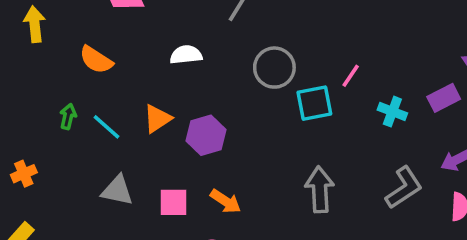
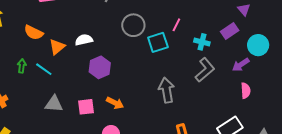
white semicircle: (186, 55) -> (84, 40), moved
orange triangle: (157, 119) -> (57, 47), moved
gray L-shape: (404, 188) -> (205, 70), moved

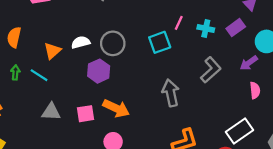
gray circle: (133, 25) -> (113, 43), moved
orange semicircle: (34, 33) -> (14, 37), moved, turned 78
cyan cross: (202, 42) -> (206, 28), moved
orange arrow: (115, 103) -> (116, 108), size x1.4

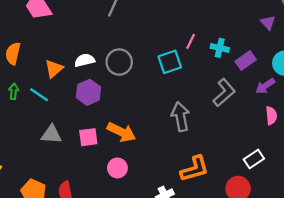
purple rectangle: (236, 28) -> (246, 60), moved
purple hexagon: (99, 71) -> (88, 92), moved
white rectangle: (240, 131) -> (254, 159), size x0.7

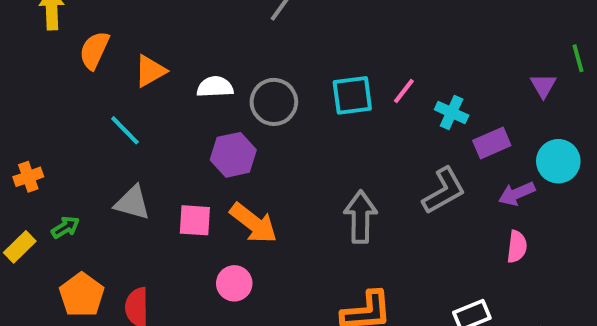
cyan square: (170, 62) -> (352, 95), moved
orange triangle: (54, 69) -> (150, 71), moved
green arrow: (14, 91) -> (65, 227), moved, turned 42
purple hexagon: (88, 92) -> (233, 155), moved

